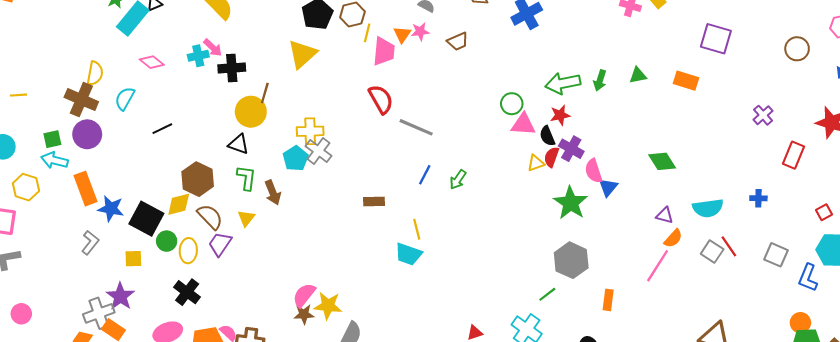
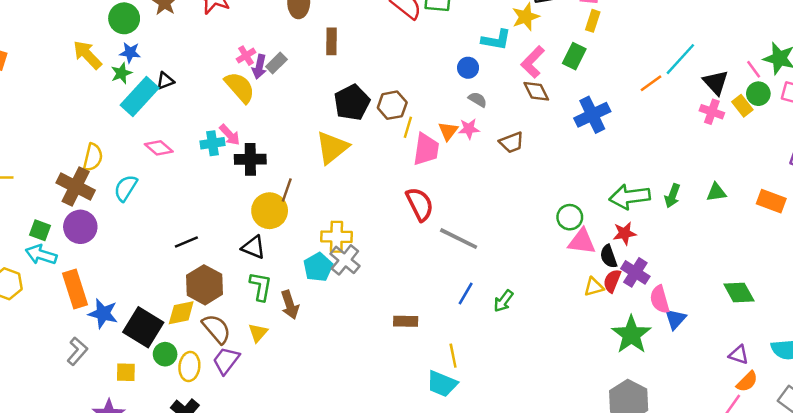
black line: (162, 129) -> (186, 242), moved
green square: (52, 139) -> (40, 230), turned 30

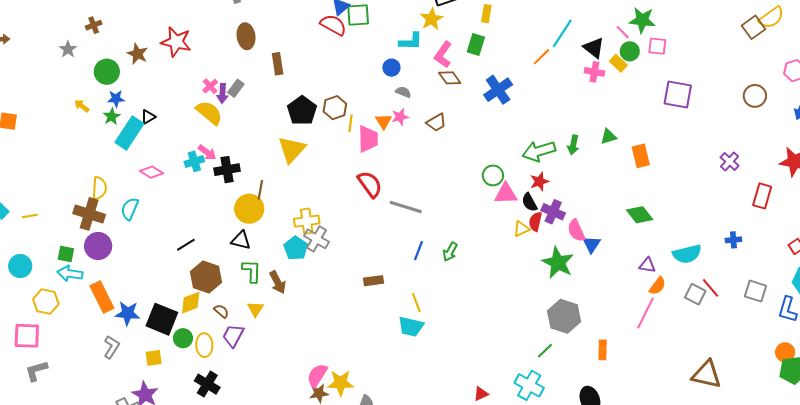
yellow arrow: (87, 55) -> (82, 106), size x0.6
orange rectangle: (771, 201) -> (641, 156), moved, turned 65
brown semicircle: (216, 329) -> (221, 311), size x0.6

